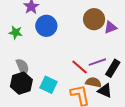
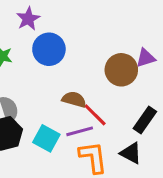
brown circle: (94, 19) -> (121, 70), moved
purple line: (97, 62) -> (80, 131), moved
brown semicircle: (93, 82) -> (74, 99), moved

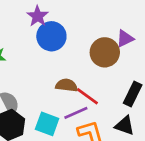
purple star: (28, 19) -> (38, 16), moved
blue circle: (49, 49) -> (51, 36), moved

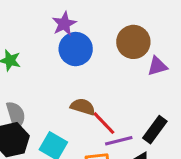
brown circle: (105, 52) -> (133, 42), moved
purple line: (76, 113) -> (119, 141), moved

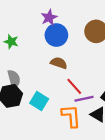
brown semicircle: (83, 107) -> (59, 63), moved

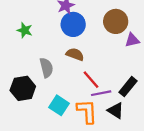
gray semicircle: (14, 79) -> (46, 68), moved
cyan square: (39, 101) -> (59, 105), moved

